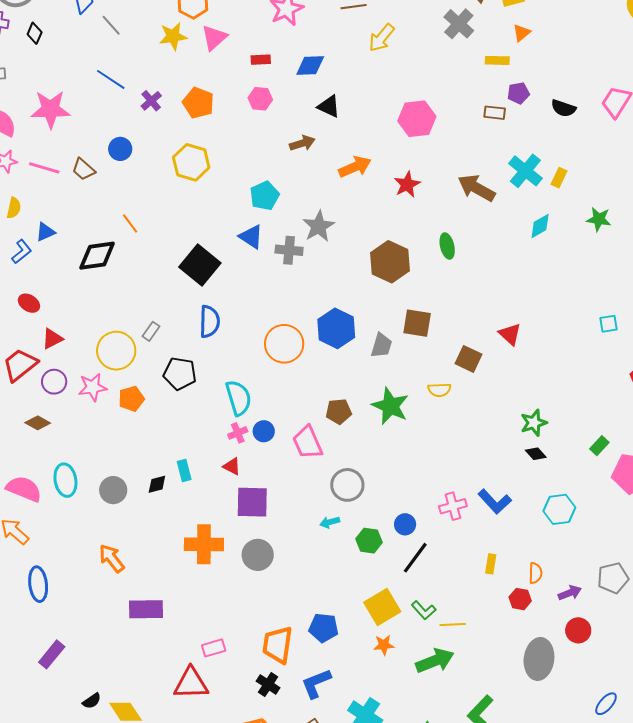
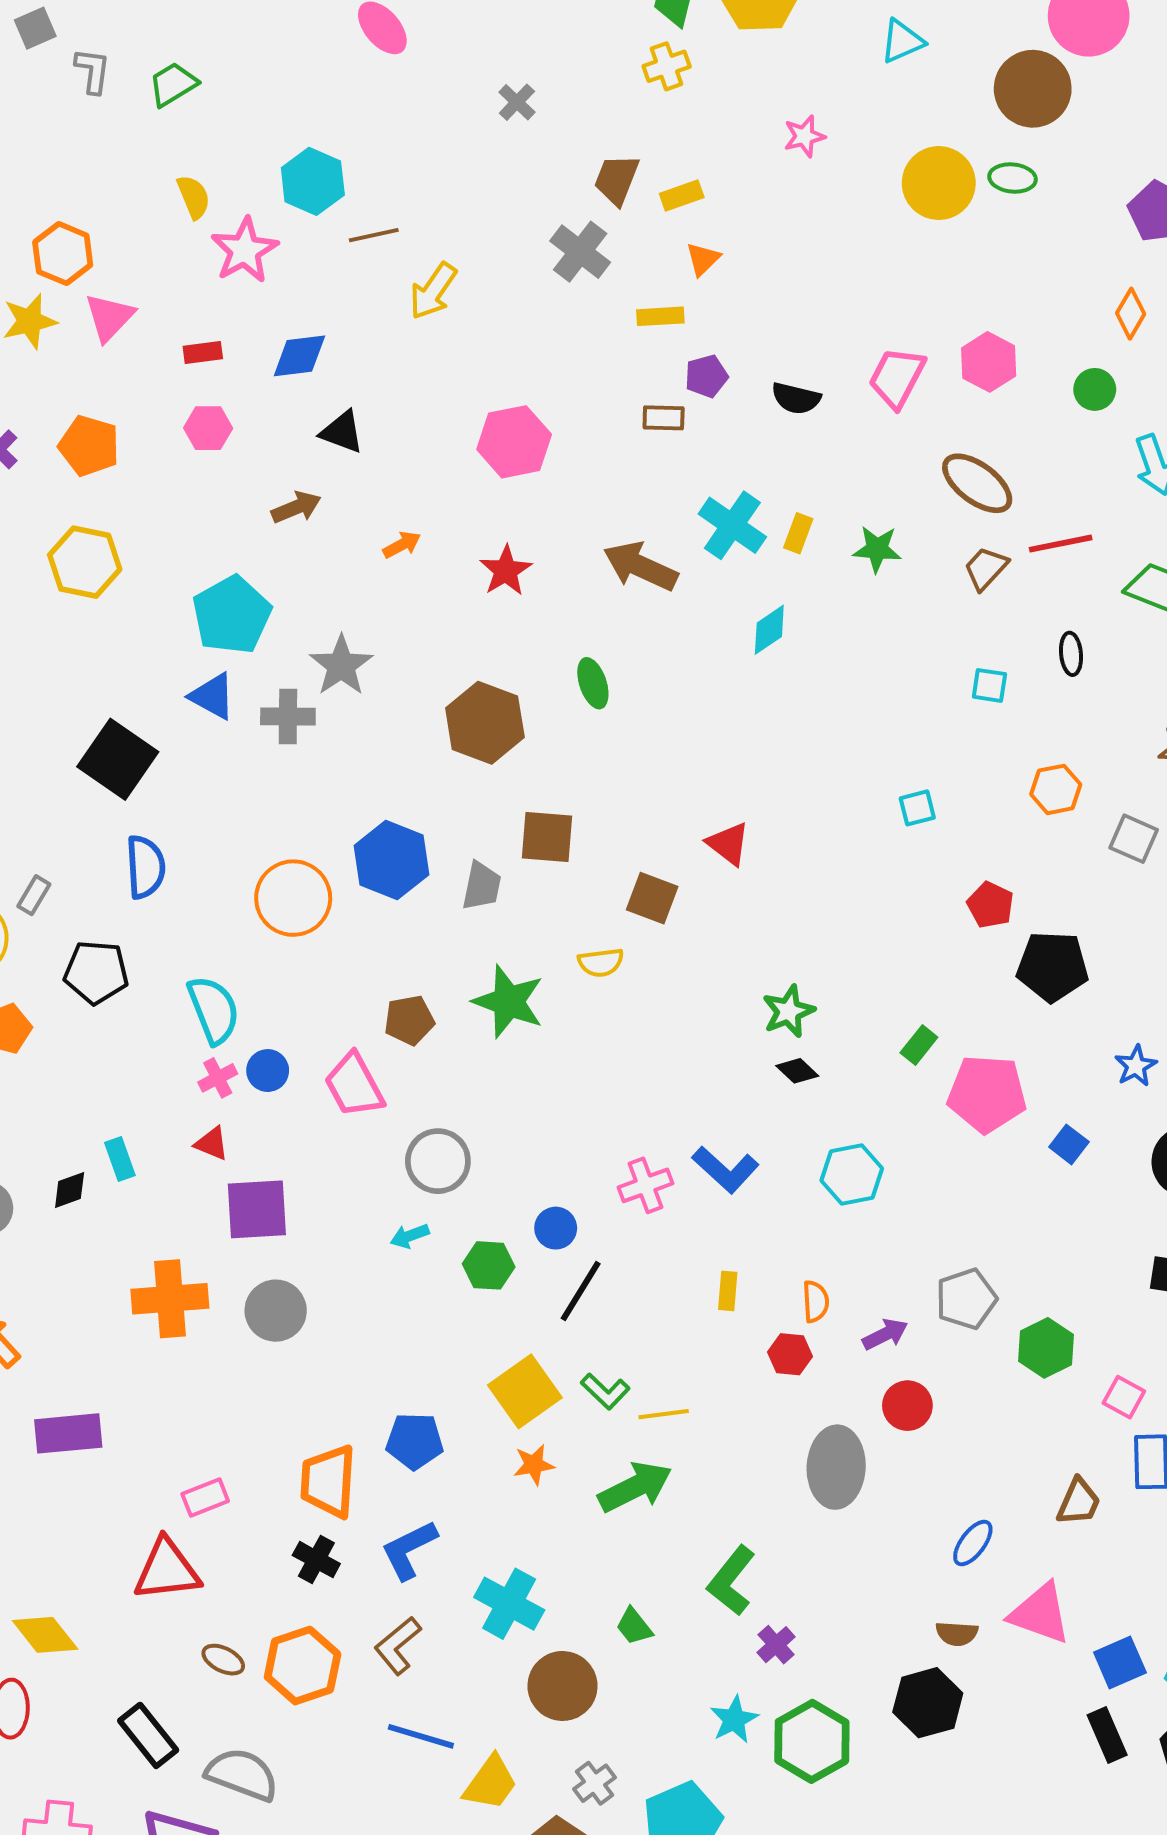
orange arrow: (355, 167) -> (402, 545), size x0.6
cyan pentagon: (265, 196) -> (232, 615), size x1.4
green star: (599, 219) -> (877, 549), moved

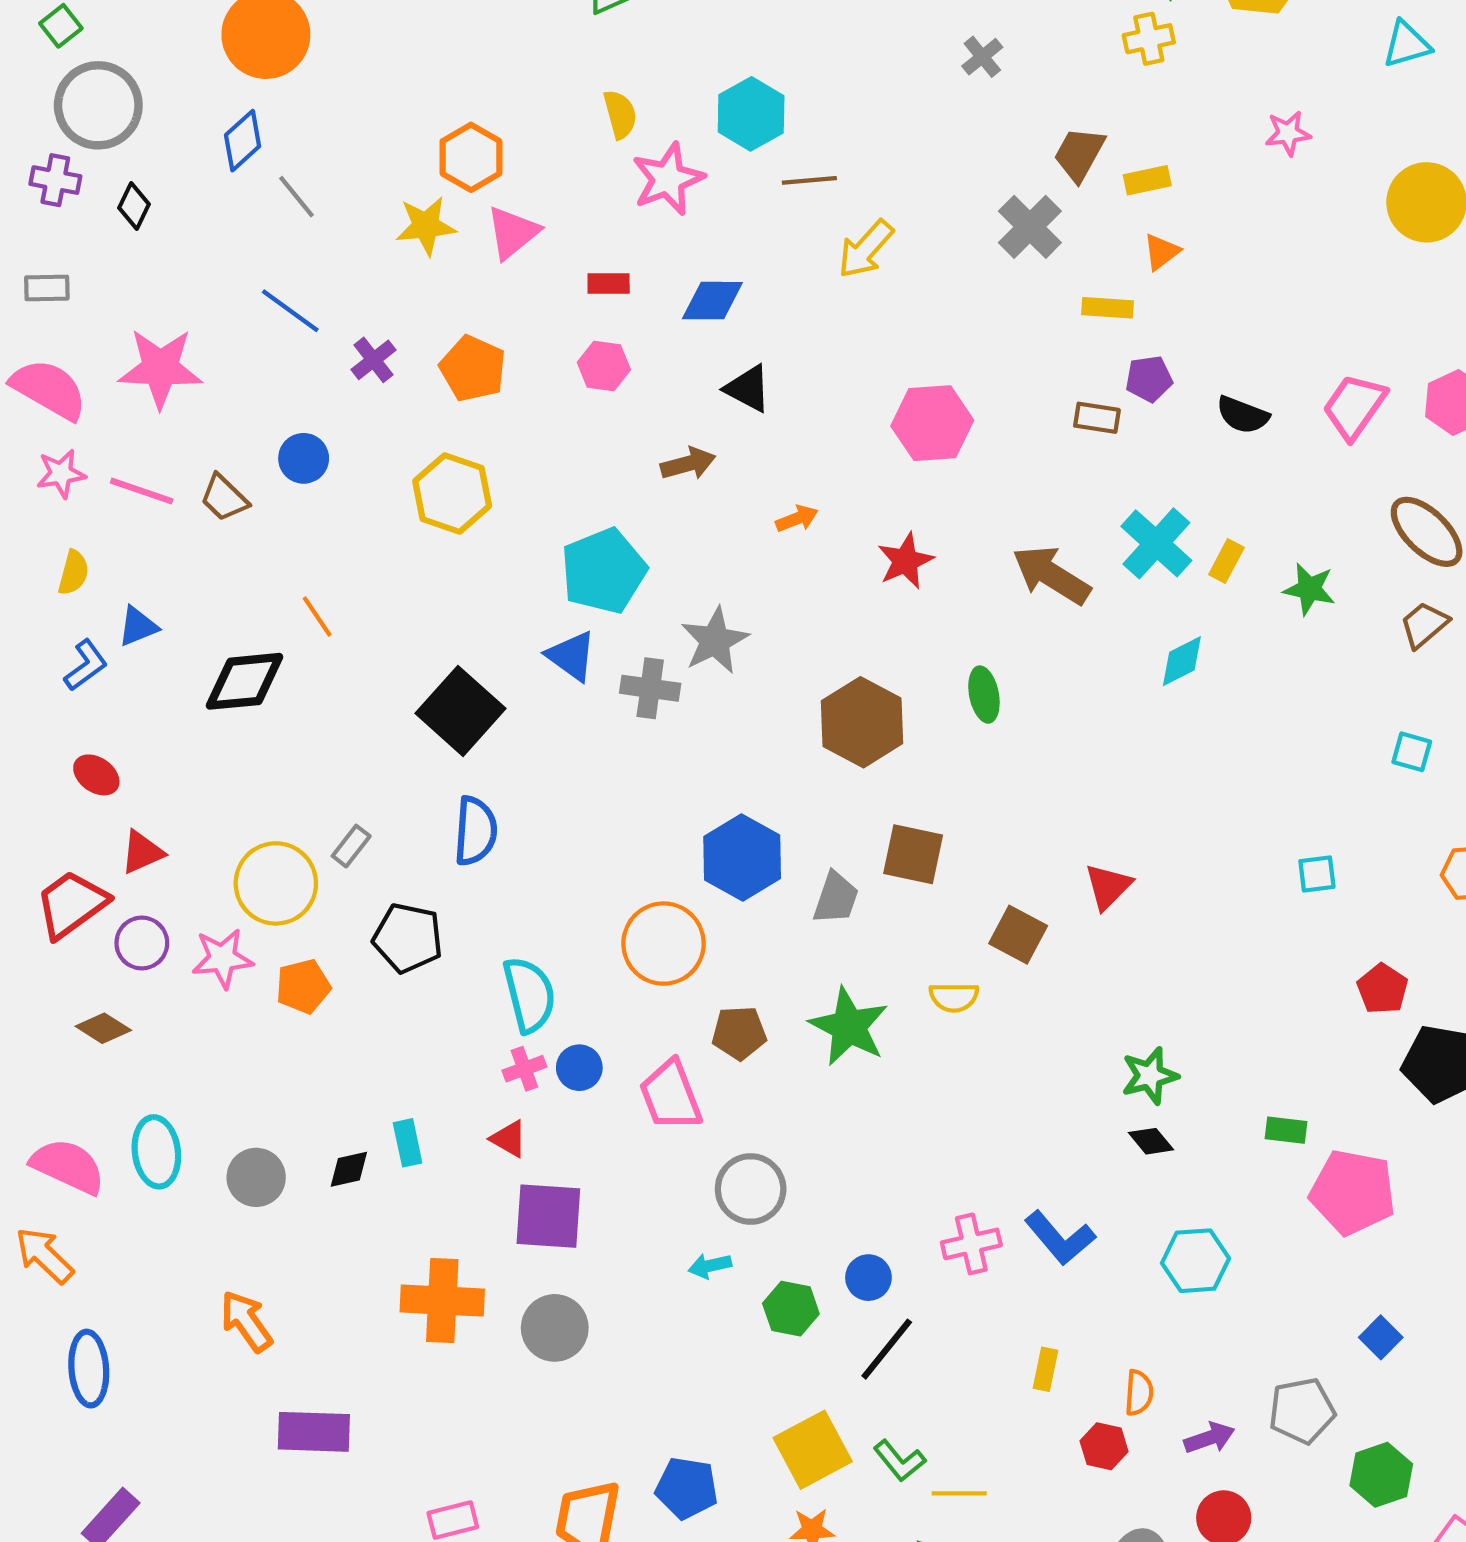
red triangle: (728, 844) -> (1108, 886), turned 30
orange circle: (293, 898) -> (664, 944), moved
green rectangle: (919, 1045) -> (1286, 1130), turned 51
blue square: (1069, 1144) -> (1381, 1337), moved

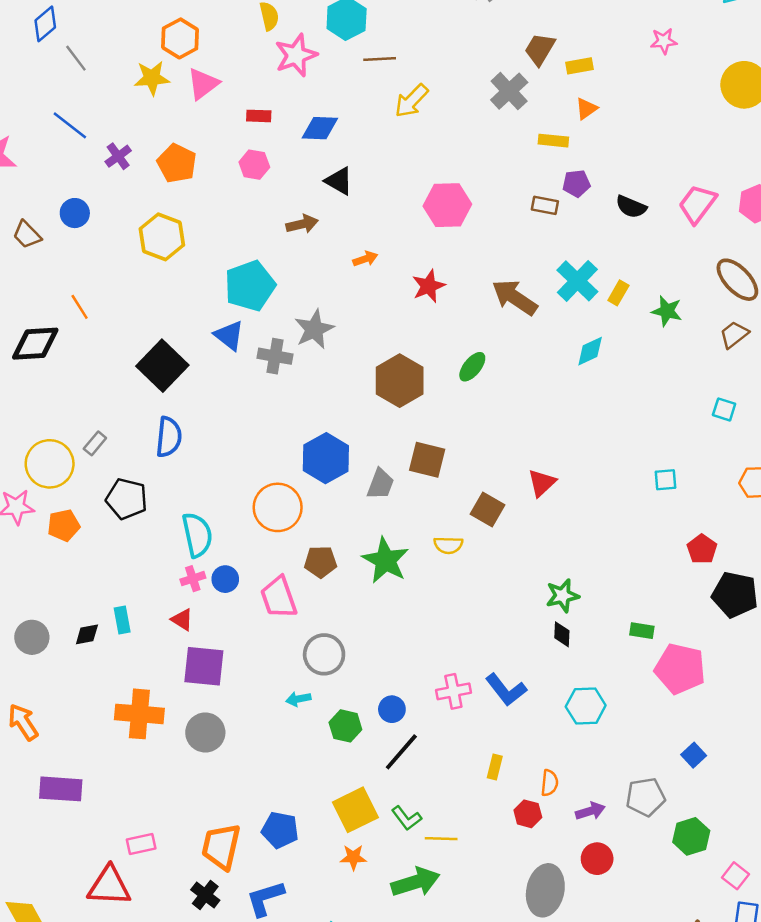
green ellipse: (984, 695) -> (472, 367), turned 48
black diamond: (1151, 1141) -> (562, 634), turned 40

